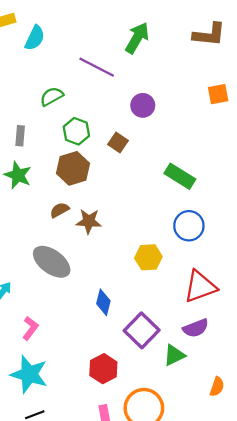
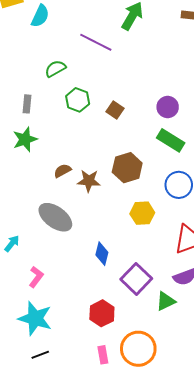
purple circle: (143, 105) -> (168, 107), moved
brown hexagon: (73, 168) -> (127, 168), moved
green star: (18, 175) -> (25, 139), turned 30

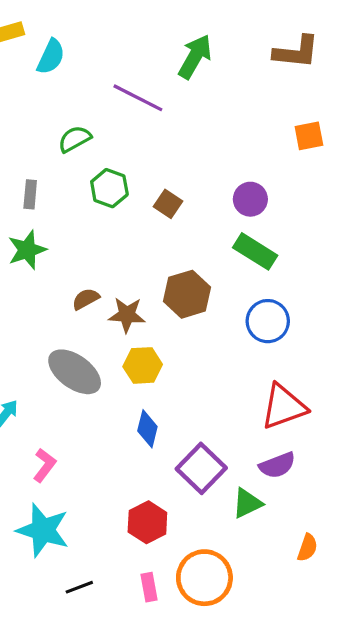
yellow hexagon: (142, 213) -> (143, 365), moved
black line: (40, 355) -> (79, 587), moved

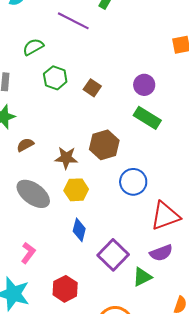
brown semicircle: (86, 299) -> (25, 145), moved
blue circle: (268, 321) -> (133, 182), moved
pink L-shape: (44, 465) -> (28, 253), moved
red hexagon: (147, 522) -> (65, 289), moved

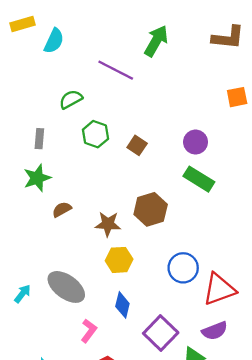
blue circle: (133, 182) -> (183, 268), moved
gray ellipse: (33, 194) -> (66, 287), moved
pink L-shape: (28, 253) -> (89, 331), moved

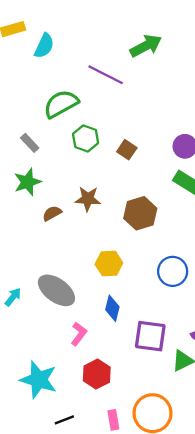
green arrow: (156, 41) -> (146, 46), turned 32
green semicircle: (71, 99) -> (61, 104), size x1.5
gray rectangle: (39, 139) -> (30, 143), turned -48
brown star: (108, 224) -> (88, 199), moved
purple square: (161, 333) -> (150, 336), turned -36

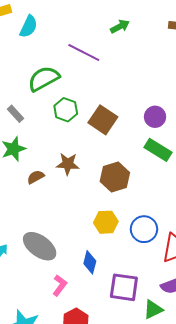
green arrow: (146, 46) -> (120, 26), size x0.7
brown square: (127, 150) -> (103, 120), size x1.6
yellow hexagon: (109, 264) -> (106, 222), moved

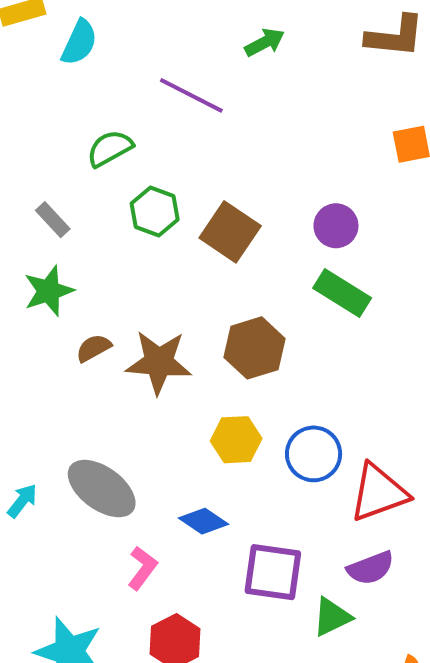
green semicircle: (44, 79) -> (110, 148), size x0.7
brown star: (68, 164) -> (159, 362), moved, size x1.4
blue diamond: (90, 262) -> (204, 521), turned -70

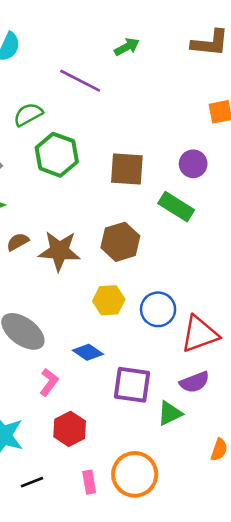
green hexagon: (155, 211) -> (57, 155), size x1.4
purple circle: (336, 226) -> (193, 164), moved
brown square: (230, 232) -> (127, 169), moved, turned -30

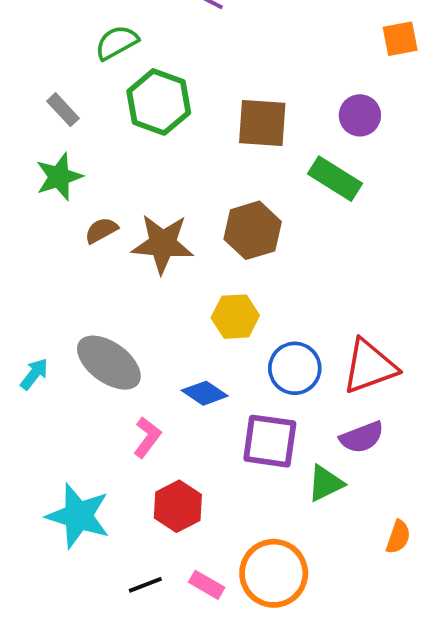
blue circle: (158, 309) -> (295, 368), moved
black line: (32, 482) -> (145, 585), moved
pink rectangle: (89, 482) -> (207, 585), turned -50

